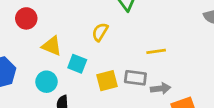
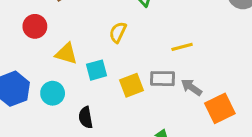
cyan square: (77, 64) -> (97, 70), turned -30
cyan circle: (46, 82) -> (53, 93), moved
gray arrow: (161, 89) -> (191, 87), turned -132

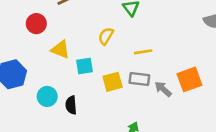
yellow line: (182, 47) -> (143, 52), moved
cyan circle: (53, 93) -> (47, 96), moved
orange square: (220, 108) -> (190, 79), moved

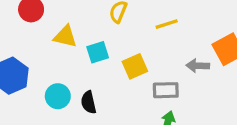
gray rectangle: (139, 79) -> (166, 90), moved
gray arrow: (163, 89) -> (198, 66), turned -30

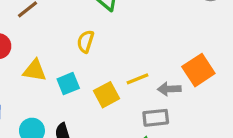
yellow line: (167, 24) -> (138, 79), moved
gray rectangle: (166, 90) -> (156, 118), moved

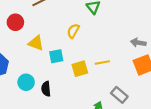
gray arrow: (169, 89) -> (138, 43), moved
gray rectangle: (156, 118) -> (119, 95), moved, turned 35

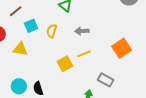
gray arrow: (138, 43) -> (82, 31), moved
cyan square: (56, 56) -> (31, 26), moved

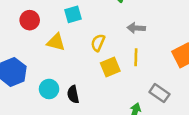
yellow semicircle: (52, 31) -> (98, 43), moved
yellow line: (84, 54) -> (136, 57), turned -72

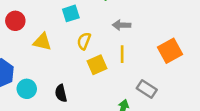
cyan square: (73, 14) -> (71, 13), moved
cyan circle: (49, 89) -> (27, 89), moved

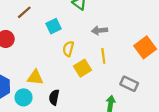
yellow triangle: (42, 42) -> (35, 78), moved
black semicircle: (61, 93) -> (54, 97), turned 32

